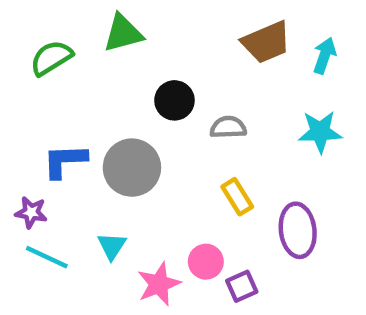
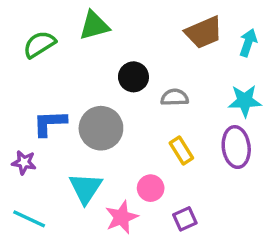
purple ellipse: (298, 230) -> (236, 147), moved
cyan triangle: (112, 246) -> (86, 188), size x1.5
cyan line: (47, 257) -> (29, 219), moved
pink circle: (206, 262) -> (151, 188), moved

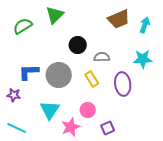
green triangle: (94, 26) -> (55, 15), turned -30
purple ellipse: (236, 147) -> (123, 84), moved
yellow rectangle: (181, 150) -> (92, 79), moved

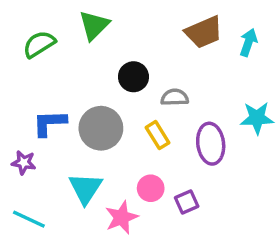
cyan star: (143, 59) -> (257, 118), moved
purple square: (108, 128) -> (187, 202), moved

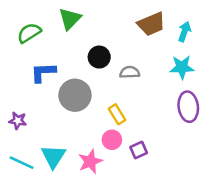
cyan star: (257, 118) -> (182, 67), moved
blue L-shape: (49, 123) -> (43, 72), moved
yellow rectangle: (157, 135) -> (117, 114), moved
purple ellipse: (211, 144) -> (188, 107), moved
cyan triangle: (85, 188) -> (53, 156), moved

